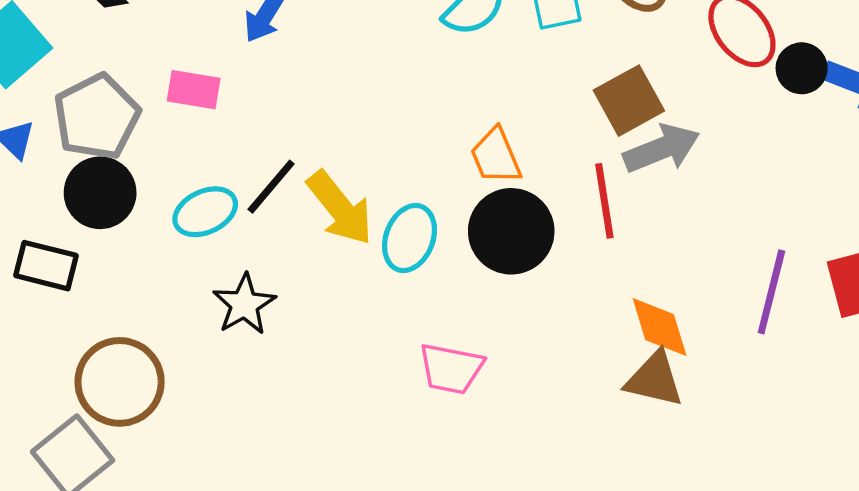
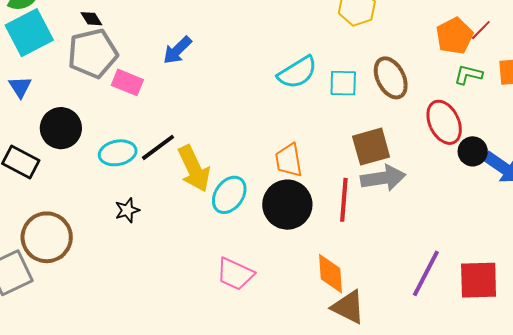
gray pentagon: (97, 117) -> (93, 53), moved
black star: (244, 304) -> (127, 210), size x0.7
orange diamond: (660, 327) -> (331, 274), moved

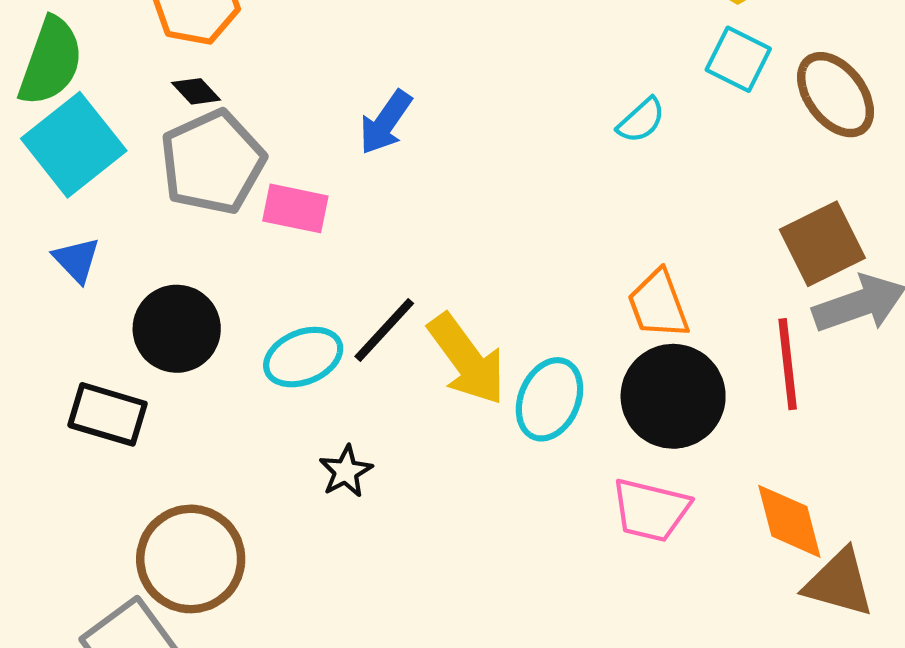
cyan semicircle: (297, 72) -> (641, 120), size x0.6
cyan square: (343, 83) -> (738, 59), moved, turned 36
pink trapezoid: (235, 274) -> (651, 510), moved

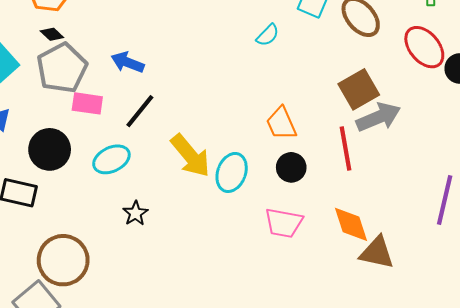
blue arrow: (385, 122) -> (128, 62), moved, turned 80
pink rectangle: (295, 208) -> (87, 103), moved
black line: (384, 330) -> (140, 111), moved
black circle: (673, 396) -> (291, 167), size x0.6

